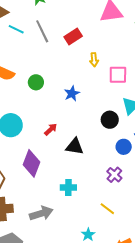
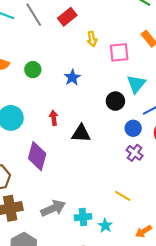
red arrow: (51, 129) -> (54, 118), turned -48
purple cross: (114, 175) -> (135, 153), moved
cyan cross: (68, 187) -> (83, 217), moved

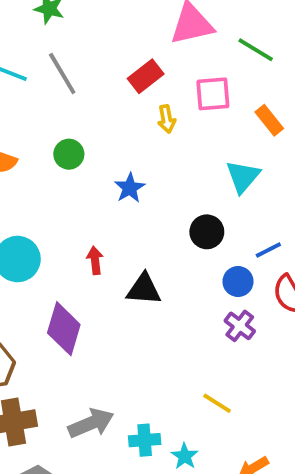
red rectangle: (67, 17) -> (146, 76), moved
pink square: (119, 52) -> (213, 94), moved
green circle: (33, 70) -> (69, 154), moved
cyan triangle: (136, 84) -> (243, 177), moved

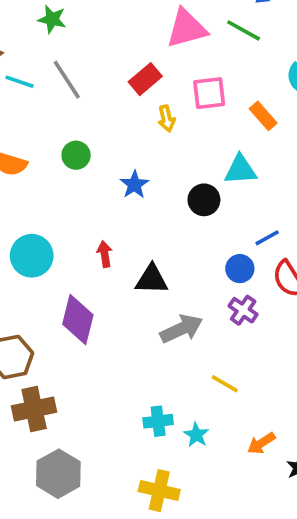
green line: (256, 50) -> (244, 30), moved
cyan triangle: (243, 177) -> (241, 170), turned 48
black circle: (207, 232) -> (204, 200), moved
gray arrow: (91, 423) -> (181, 329), moved

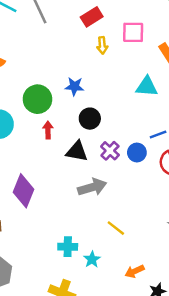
green circle: (76, 155) -> (37, 99), moved, size x1.5
blue star: (134, 185) -> (74, 86), turned 30
black circle: (204, 200) -> (90, 119), moved
purple cross: (243, 310) -> (110, 151), moved
purple diamond: (78, 320) -> (23, 191), moved

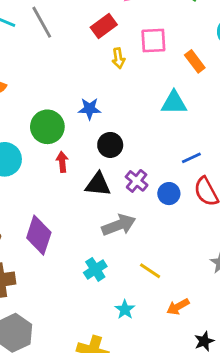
blue circle: (137, 153) -> (169, 194), moved
cyan cross: (68, 247) -> (95, 269), moved, turned -30
orange arrow: (135, 271) -> (178, 307), moved

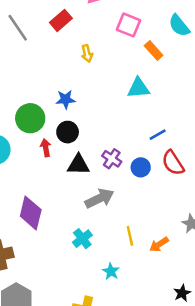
red rectangle: (104, 26) -> (61, 20), moved
pink square: (153, 41) -> (129, 25), moved, turned 30
black circle: (110, 145) -> (68, 132), moved
yellow line: (150, 271) -> (130, 236), turned 48
orange arrow: (178, 307) -> (159, 244), moved

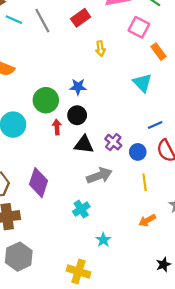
cyan triangle: (139, 88) -> (142, 83), turned 45
yellow line: (130, 236) -> (145, 182), moved

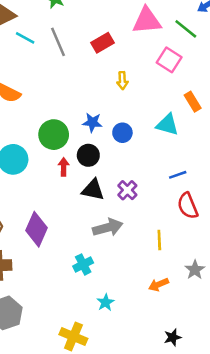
orange rectangle: (159, 52) -> (193, 102), moved
cyan triangle: (142, 83) -> (167, 125), turned -35
blue circle: (138, 152) -> (122, 133), moved

